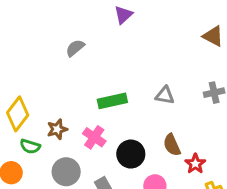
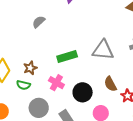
gray triangle: (165, 95) -> (103, 50), size x1.6
brown star: (57, 129) -> (30, 68), moved
green semicircle: (30, 146) -> (23, 85), moved

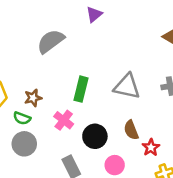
gray semicircle: (39, 22) -> (51, 41), size x1.6
green rectangle: (67, 57) -> (81, 89), turned -66
gray circle: (39, 108) -> (24, 144), moved

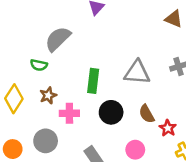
green semicircle: (22, 118) -> (39, 65), moved
pink cross: (64, 120) -> (69, 113), moved, turned -30
black circle: (95, 136) -> (111, 112), moved

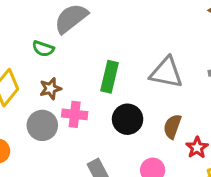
brown semicircle: (147, 114) -> (172, 126), turned 42
gray circle: (46, 141) -> (42, 125), moved

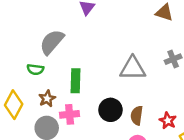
green rectangle: (110, 77) -> (76, 81), moved
brown semicircle: (172, 126) -> (137, 115), moved

